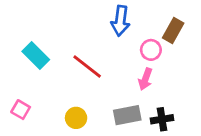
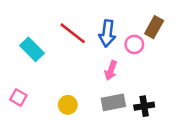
blue arrow: (120, 21) -> (107, 33), moved
red line: (87, 67) -> (73, 33), moved
pink arrow: (145, 79) -> (111, 70), moved

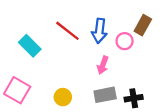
pink square: (18, 97) -> (17, 90), size x1.6

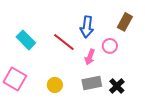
red line: (67, 31) -> (64, 42), moved
pink circle: (125, 41) -> (110, 46), moved
black cross: (134, 98) -> (117, 86), turned -35

